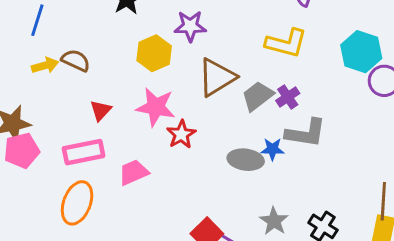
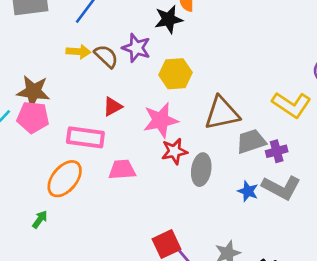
purple star: (190, 26) -> (136, 48), moved
pink star: (156, 107) -> (161, 120), turned 30
gray ellipse: (246, 160) -> (201, 170), moved, turned 72

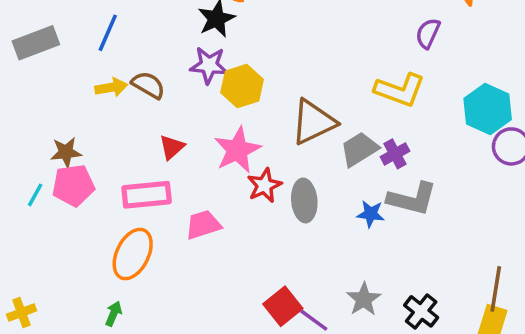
purple star: (136, 48) -> (209, 65), moved
brown star: (33, 91) -> (66, 152), size x0.7

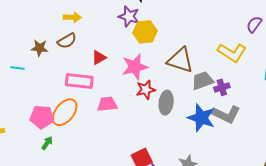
brown semicircle: (148, 85) -> (67, 41), moved, turned 108
brown triangle: (313, 122) -> (180, 60), turned 32
pink pentagon: (73, 185) -> (42, 117), moved
cyan line: (35, 195) -> (17, 68), turned 56
blue star: (371, 214) -> (201, 118), size x1.8

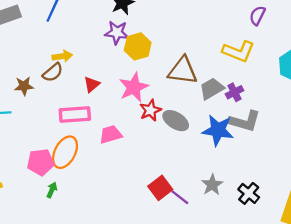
yellow arrow: (72, 17) -> (62, 56), moved
gray ellipse: (166, 103) -> (176, 121), turned -55

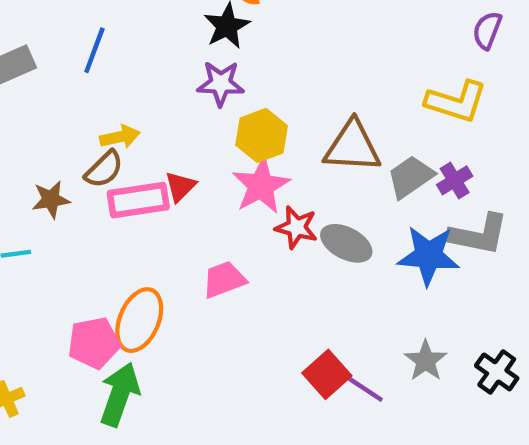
yellow hexagon: (138, 46) -> (262, 135), moved
red star: (150, 110) -> (296, 227), turned -30
pink rectangle: (75, 114) -> (138, 200), moved
green arrow: (52, 190) -> (120, 394), size x2.0

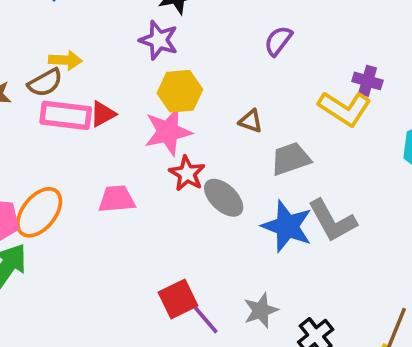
purple semicircle: (487, 30) -> (278, 41), moved
brown triangle: (352, 147) -> (251, 121), size x0.5
purple cross: (455, 180) -> (367, 81), moved, turned 32
gray L-shape: (478, 234) -> (332, 221), turned 34

